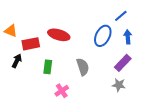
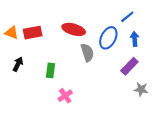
red ellipse: (59, 35) -> (74, 29), moved
red rectangle: (31, 44) -> (33, 33), moved
gray semicircle: (83, 67) -> (87, 53), moved
gray star: (119, 85) -> (141, 89), moved

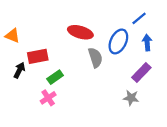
red rectangle: (33, 33) -> (38, 56), moved
green rectangle: (50, 70) -> (55, 77), turned 48
gray star: (141, 89) -> (131, 98), moved
pink cross: (65, 96) -> (48, 98), moved

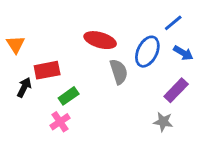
orange triangle: (12, 36) -> (16, 44), turned 35
blue arrow: (147, 43) -> (183, 53), turned 126

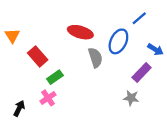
blue arrow: (183, 53) -> (155, 49), moved
red rectangle: (47, 70) -> (38, 56), turned 60
black arrow: (24, 87) -> (19, 108), moved

